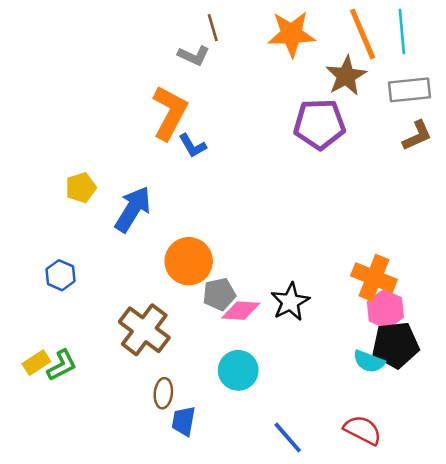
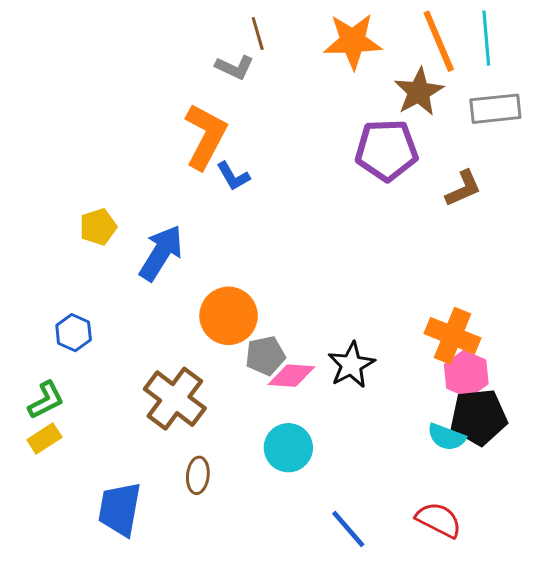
brown L-shape: (417, 136) -> (463, 188), moved
green L-shape: (62, 365) -> (46, 400), moved
blue trapezoid: (184, 421) -> (120, 509), moved, size x1.5

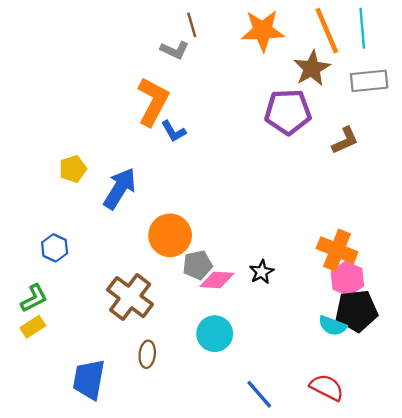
black star: (351, 365) -> (262, 272), size x0.7

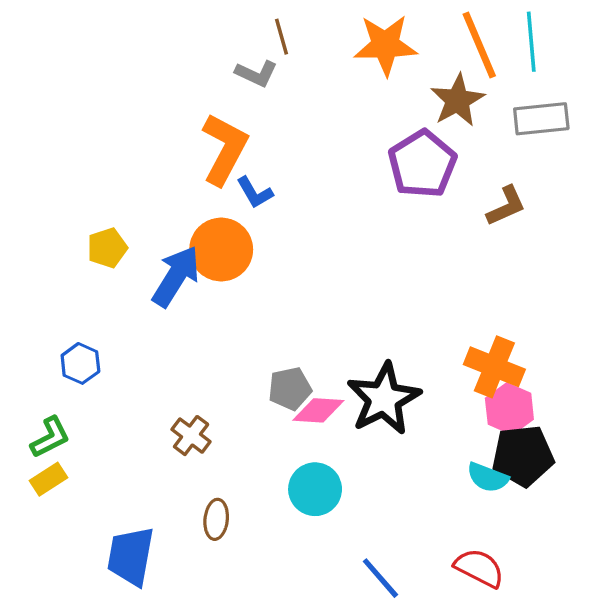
purple pentagon: (288, 112) -> (422, 164), turned -30
orange circle: (170, 235) -> (221, 250), moved
black star: (262, 272) -> (384, 399), size x2.0
brown cross: (130, 297) -> (191, 436), size x0.6

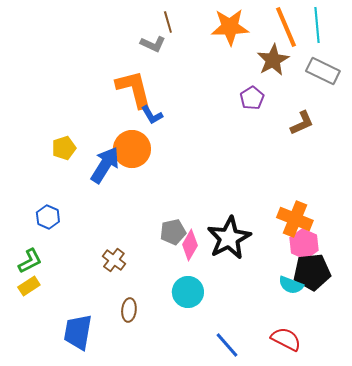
gray rectangle: (541, 119) -> (323, 71), turned 32
orange L-shape: (225, 149) -> (134, 89), turned -42
purple pentagon: (422, 164) -> (252, 98), size x0.6
pink diamond: (318, 410) -> (190, 245), turned -64

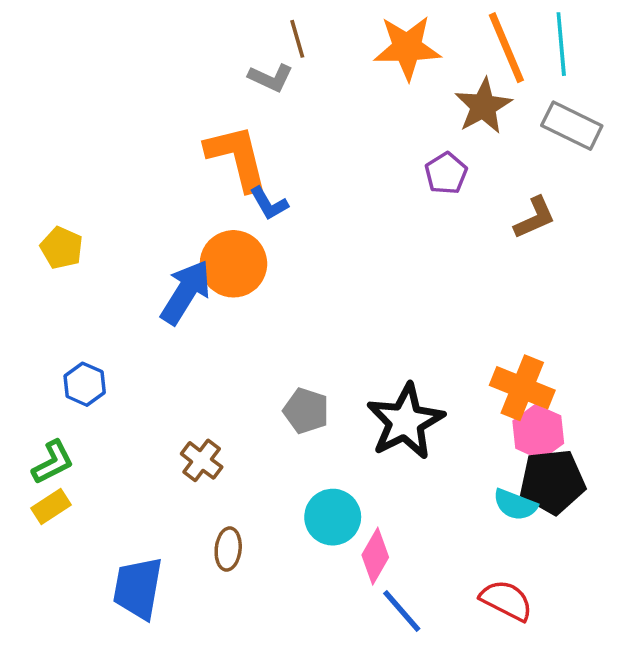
yellow pentagon: (64, 148) -> (62, 248), moved, turned -30
gray pentagon: (173, 232) -> (306, 411), turned 30
pink diamond: (190, 245) -> (375, 556), moved

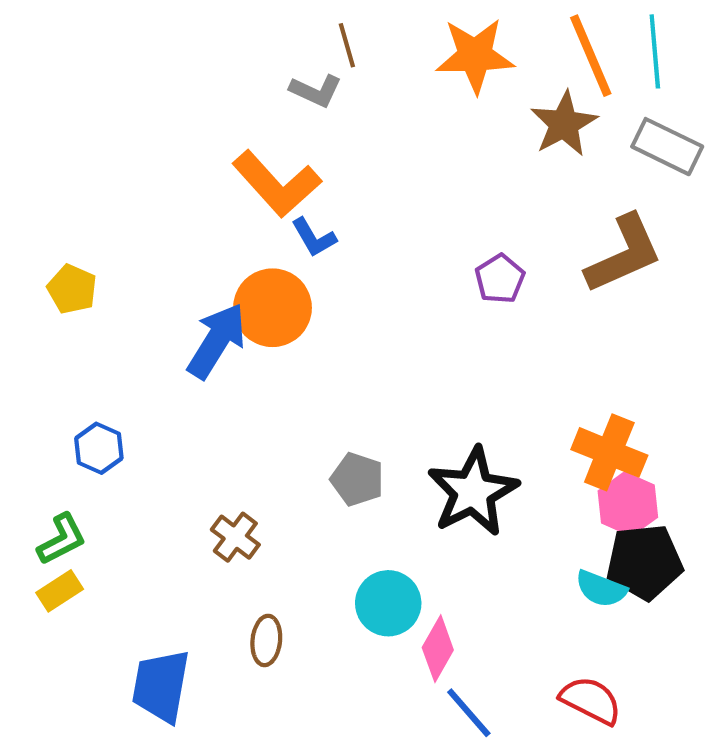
orange L-shape: (237, 157) -> (277, 184), turned 152
purple pentagon: (446, 173) -> (500, 279), moved
brown L-shape: (535, 218) -> (624, 254), size x1.6

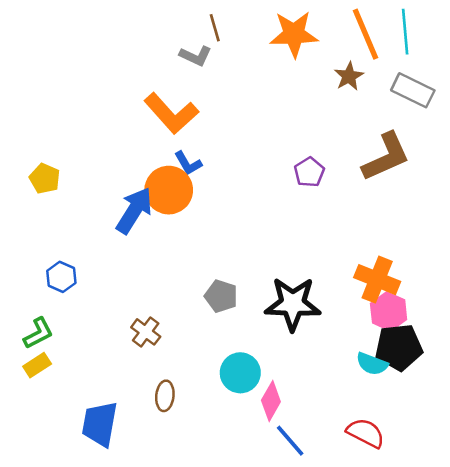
brown star: (564, 124) -> (349, 76), size x0.7
blue L-shape: (314, 237) -> (188, 163), moved
black star: (473, 492) -> (293, 304), turned 30

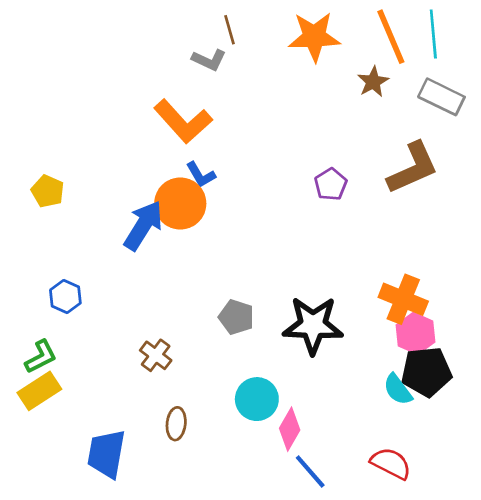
cyan semicircle: (372, 364) -> (398, 389), turned 32
yellow rectangle: (37, 365) -> (39, 391), size x1.4

